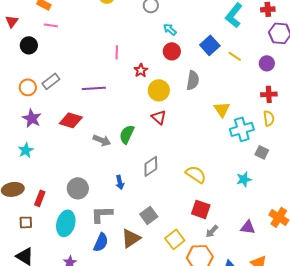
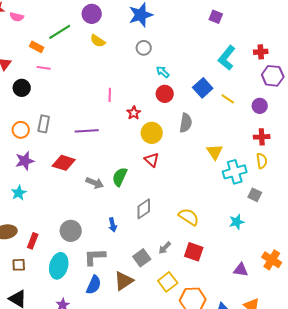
gray rectangle: (51, 81) -> (44, 124), turned -42
purple star: (32, 118) -> (25, 161), turned 30
gray arrow: (212, 231) -> (165, 248), moved

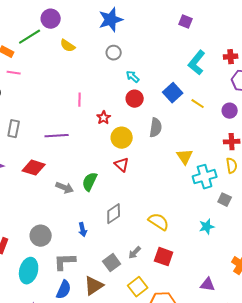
purple circle: (92, 14) -> (51, 19), moved
purple triangle: (241, 270) -> (208, 285), moved

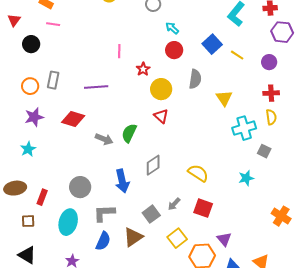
yellow triangle: (185, 157) -> (224, 98), moved
blue arrow: (83, 230) -> (122, 181), size x1.6
purple triangle: (208, 285) -> (224, 239), moved, turned 42

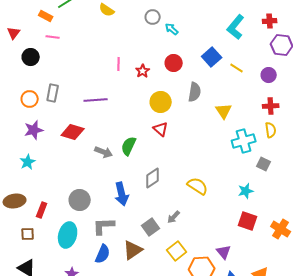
cyan arrow: (172, 28) -> (172, 29), moved
red star: (143, 69) -> (143, 71), moved
red square: (203, 208) -> (248, 221), moved

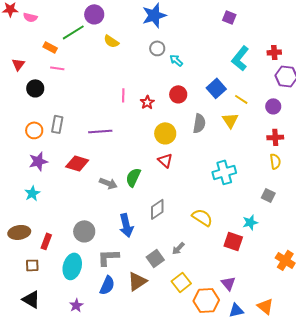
yellow triangle: (224, 111) -> (230, 120), moved
cyan cross: (244, 141) -> (224, 172), moved
red square: (248, 221) -> (233, 241), moved

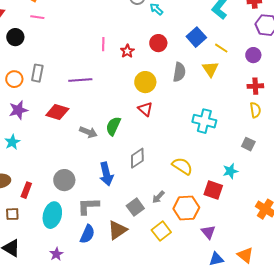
cyan cross: (224, 172) -> (204, 121), turned 30
orange hexagon: (206, 300) -> (186, 208), moved

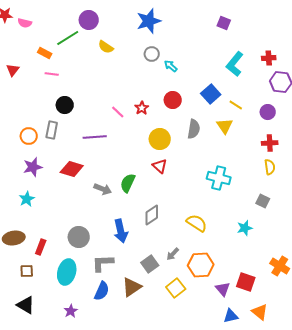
black circle: (15, 37) -> (65, 105), moved
pink line: (103, 44) -> (118, 112), moved, turned -48
red square: (213, 190) -> (246, 282), moved

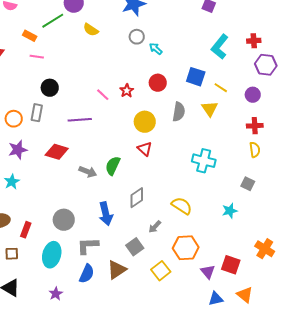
blue square: (211, 94) -> (196, 77), turned -30
gray arrow: (173, 254) -> (155, 227), moved

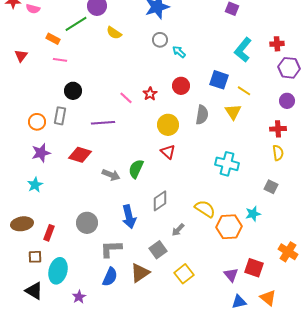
purple circle: (253, 95) -> (287, 101), moved
orange hexagon: (186, 248) -> (229, 227), moved
cyan ellipse: (52, 255) -> (58, 271), moved

